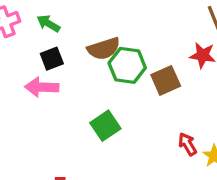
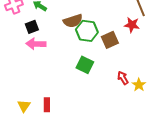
black square: (52, 59) -> (32, 27), moved
green square: (105, 126) -> (85, 65), moved, turned -30

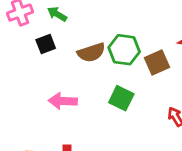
brown semicircle: (73, 21) -> (91, 53), moved
pink arrow: (36, 44) -> (63, 101), moved

